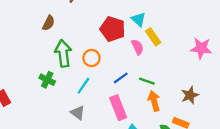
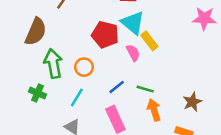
cyan triangle: (139, 19) -> (133, 23), size x1.5
brown semicircle: (48, 23) -> (36, 32), size x1.6
pink star: (201, 48) -> (204, 18), moved

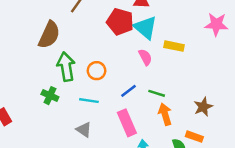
red pentagon: (105, 35) -> (120, 22), moved
yellow rectangle: (149, 41) -> (174, 46), moved, turned -42
cyan line: (77, 97) -> (89, 101), turned 66

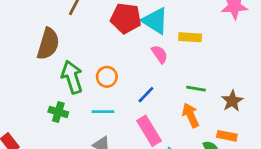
green line: (157, 93) -> (196, 89), moved

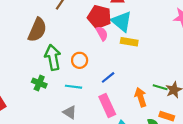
yellow rectangle: (190, 37) -> (129, 42), moved
pink semicircle: (160, 54) -> (102, 33), moved
green line: (196, 89) -> (160, 87), moved

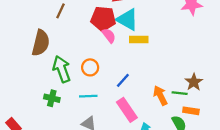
green line: (160, 87) -> (180, 93), moved

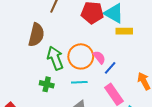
pink semicircle: (109, 35) -> (99, 57), moved
orange circle: (90, 67) -> (81, 56), size x1.6

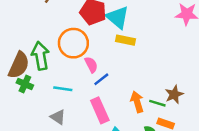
brown semicircle: (36, 35) -> (19, 65), moved
orange circle: (81, 56) -> (73, 43), moved

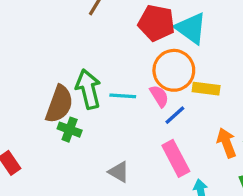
yellow rectangle: (126, 40) -> (206, 89), moved
orange circle: (73, 43) -> (174, 70), moved
cyan line: (63, 89) -> (123, 96), moved

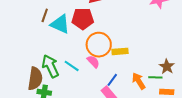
cyan triangle: (191, 28) -> (60, 24), moved
cyan line: (123, 96) -> (72, 66), turned 42
blue line: (175, 115) -> (112, 80), moved

